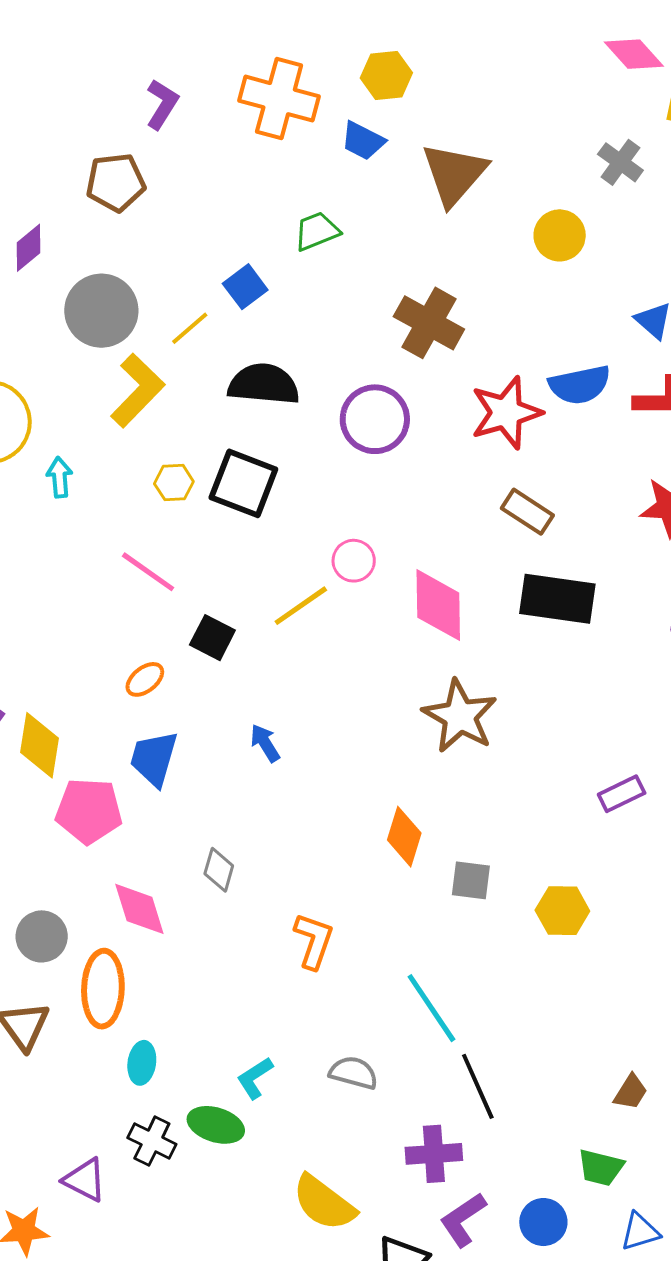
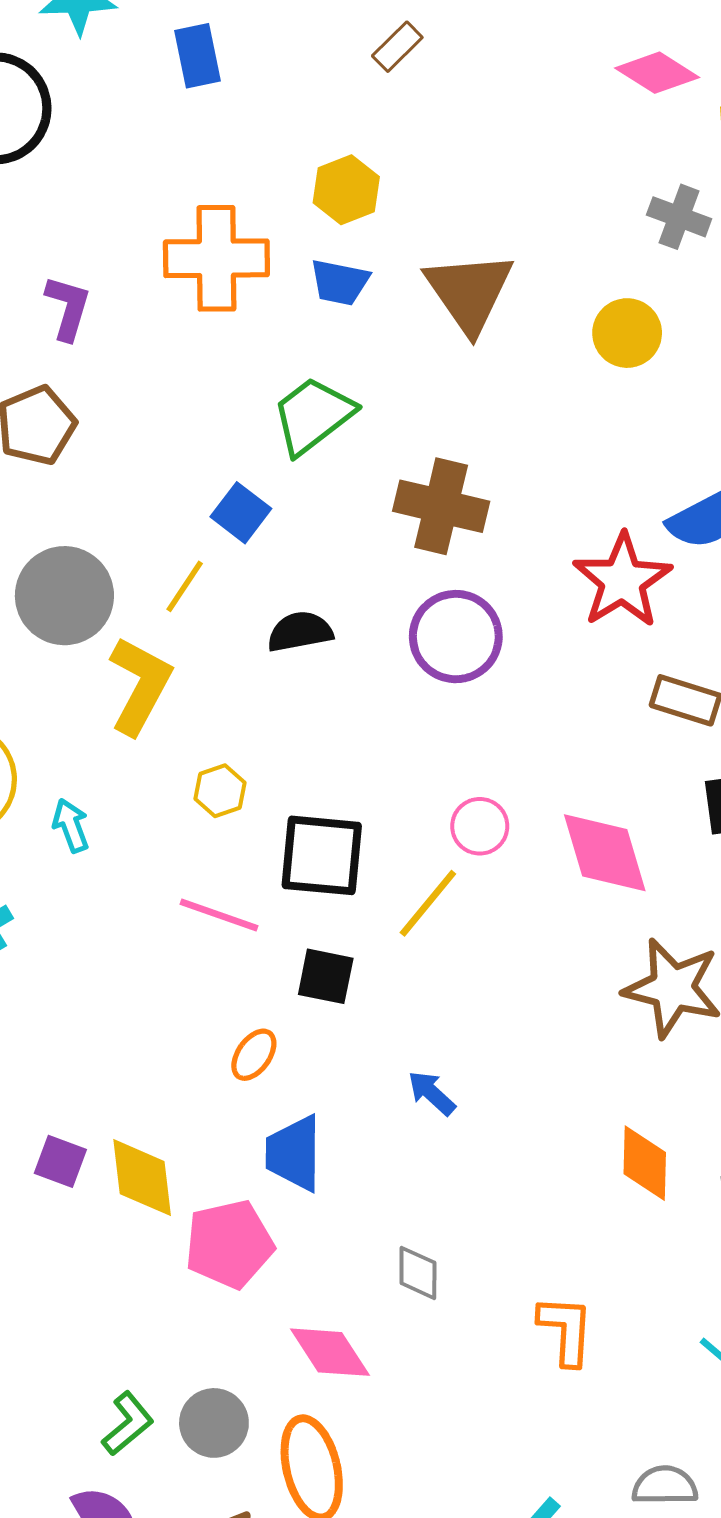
green trapezoid: (317, 231) -> (313, 415), size x1.4
brown cross: (429, 323) -> (441, 506), moved
black semicircle: (264, 384) -> (300, 632), size x0.7
black square: (243, 483) -> (322, 855), moved

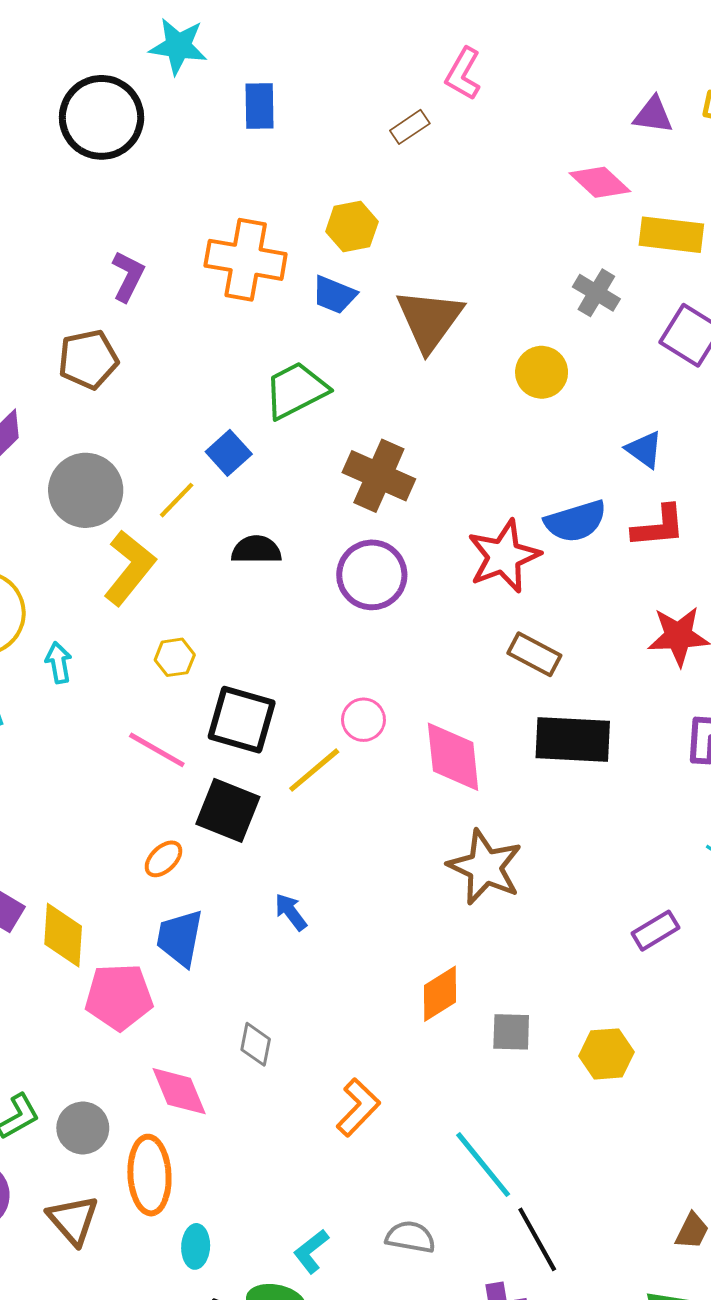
black square: (326, 976) -> (228, 810), size x1.4
orange diamond: (645, 1163) -> (440, 994), turned 46
orange L-shape: (566, 1330) -> (358, 1107), turned 30

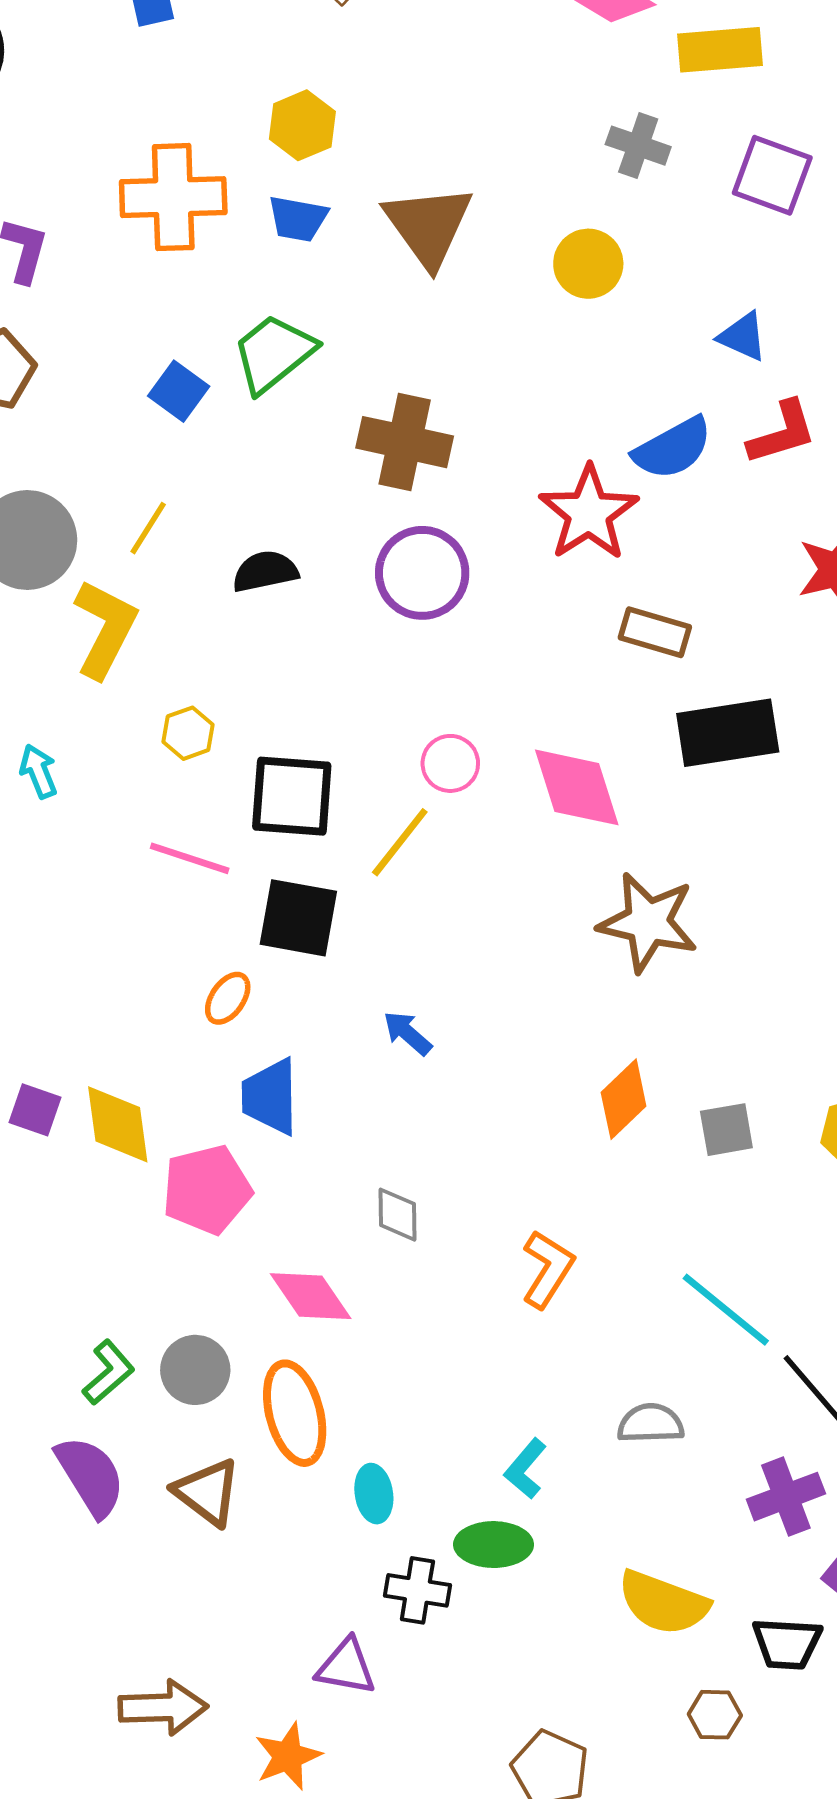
blue square: (229, 453) -> (179, 391), moved

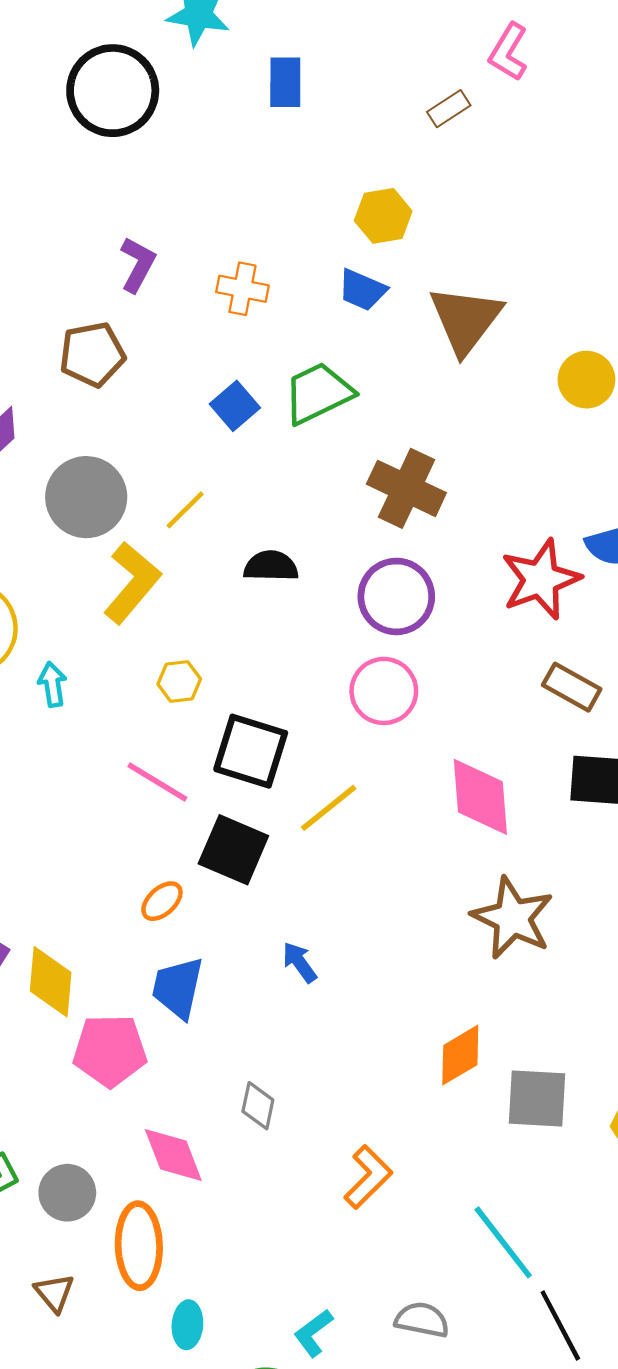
orange cross: (173, 197) -> (242, 289), moved, size x0.6
pink circle: (450, 763) -> (384, 691), moved, size x1.4
gray square: (726, 1130) -> (537, 1098), size x1.4
brown triangle: (207, 1492) -> (54, 1293), size x0.7

